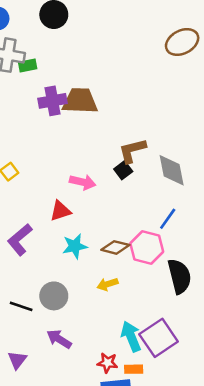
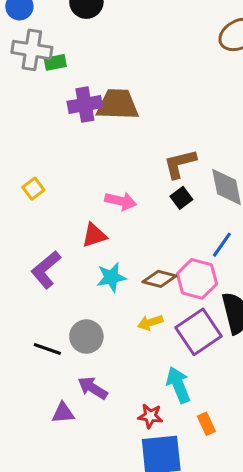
black square: (123, 170) -> (181, 198), moved
purple square: (159, 338) -> (199, 332), moved
purple triangle: (17, 360) -> (63, 413), moved, turned 48
orange rectangle: (134, 369) -> (206, 424), moved, turned 66

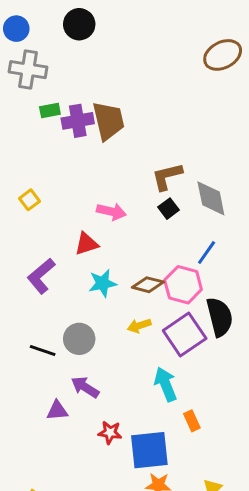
green rectangle: (55, 62) -> (50, 111), moved
brown trapezoid: (118, 104) -> (108, 121), turned 75
red star: (150, 416) -> (110, 433), moved

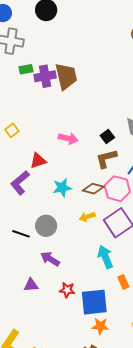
brown L-shape: (167, 176) -> (106, 159), moved
red triangle: (87, 244) -> (38, 161), moved
purple triangle: (57, 411) -> (31, 285), moved

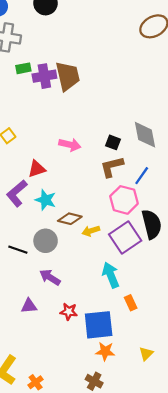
black square: (107, 136) -> (113, 142), turned -32
cyan star: (62, 188) -> (46, 200), moved, turned 30
brown diamond: (93, 189) -> (70, 219), moved

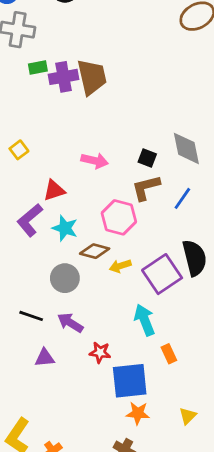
pink hexagon: (124, 200) -> (119, 217), moved
black line: (18, 250) -> (31, 316), moved
red star: (69, 312) -> (100, 352), moved

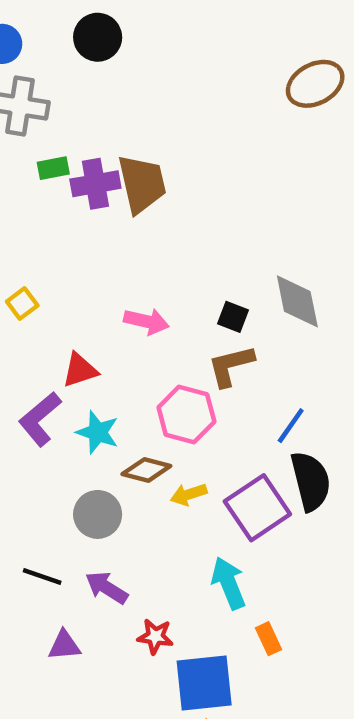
blue line: (182, 198) -> (291, 426), moved

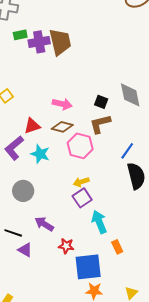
brown diamond: (146, 470) -> (62, 127), moved
purple square: (257, 508) -> (82, 198), moved, size x0.7
gray circle: (98, 514) -> (23, 191), moved
black line: (42, 577) -> (13, 233), moved
purple triangle: (64, 645) -> (25, 250), turned 35

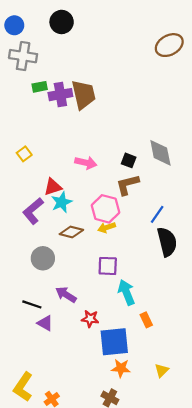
brown diamond: (62, 127) -> (71, 232), moved
cyan star: (40, 154) -> (62, 202), moved, turned 30
yellow arrow: (81, 182) -> (107, 228), moved
purple square: (82, 198) -> (108, 266), turned 36

